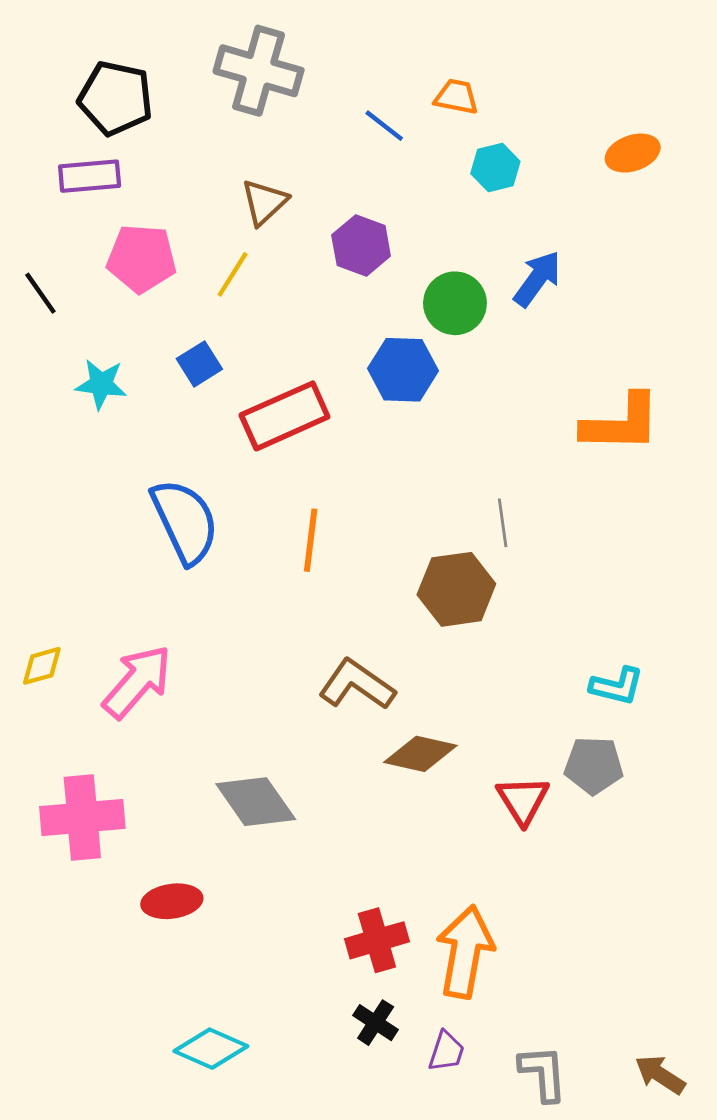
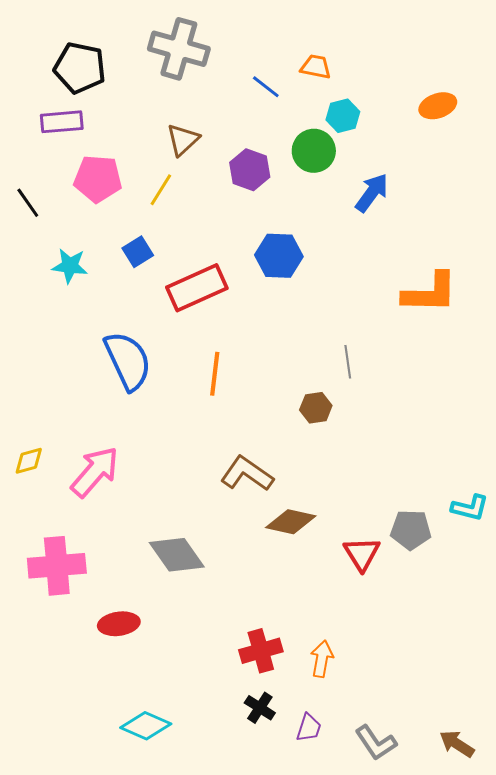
green circle: (455, 303) -> (314, 151), moved
brown hexagon: (456, 589) -> (316, 408), size x0.6
cyan L-shape: (617, 686) -> (470, 508), moved
orange arrow: (465, 952) -> (322, 659), size x0.6
gray L-shape: (543, 1073) -> (376, 743), turned 150

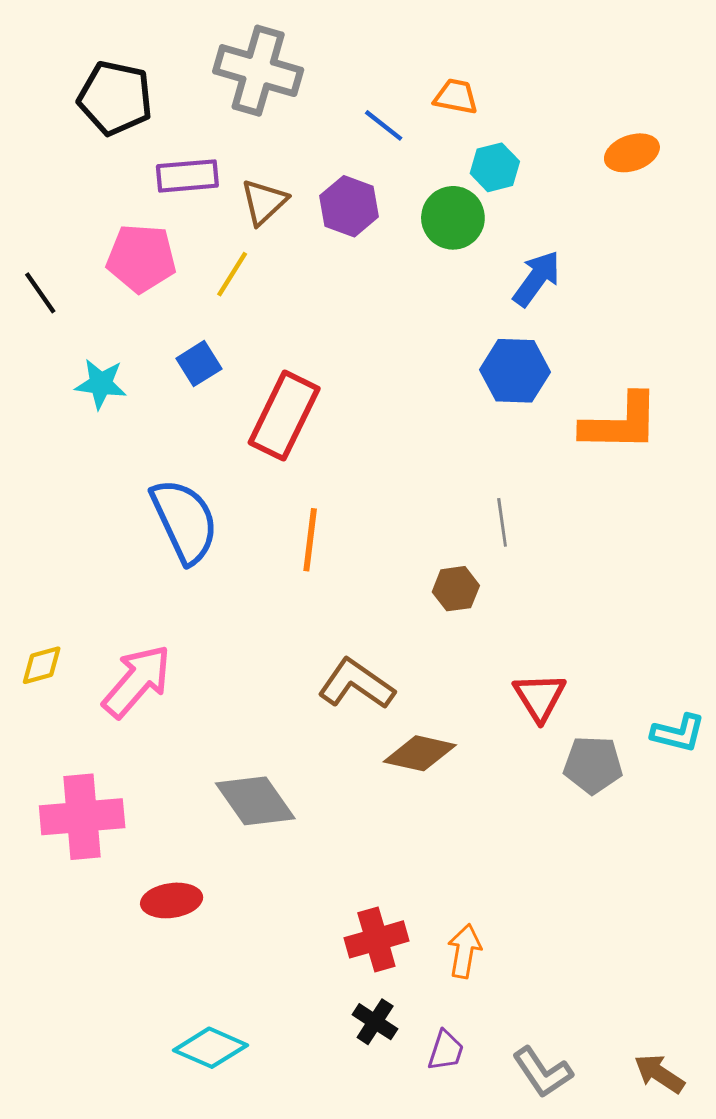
purple rectangle: (62, 122) -> (187, 176), moved
purple hexagon: (250, 170) -> (349, 206), moved
blue hexagon: (279, 256) -> (515, 371), moved
red rectangle: (197, 288) -> (284, 416), turned -40
red triangle: (362, 554) -> (540, 697), moved

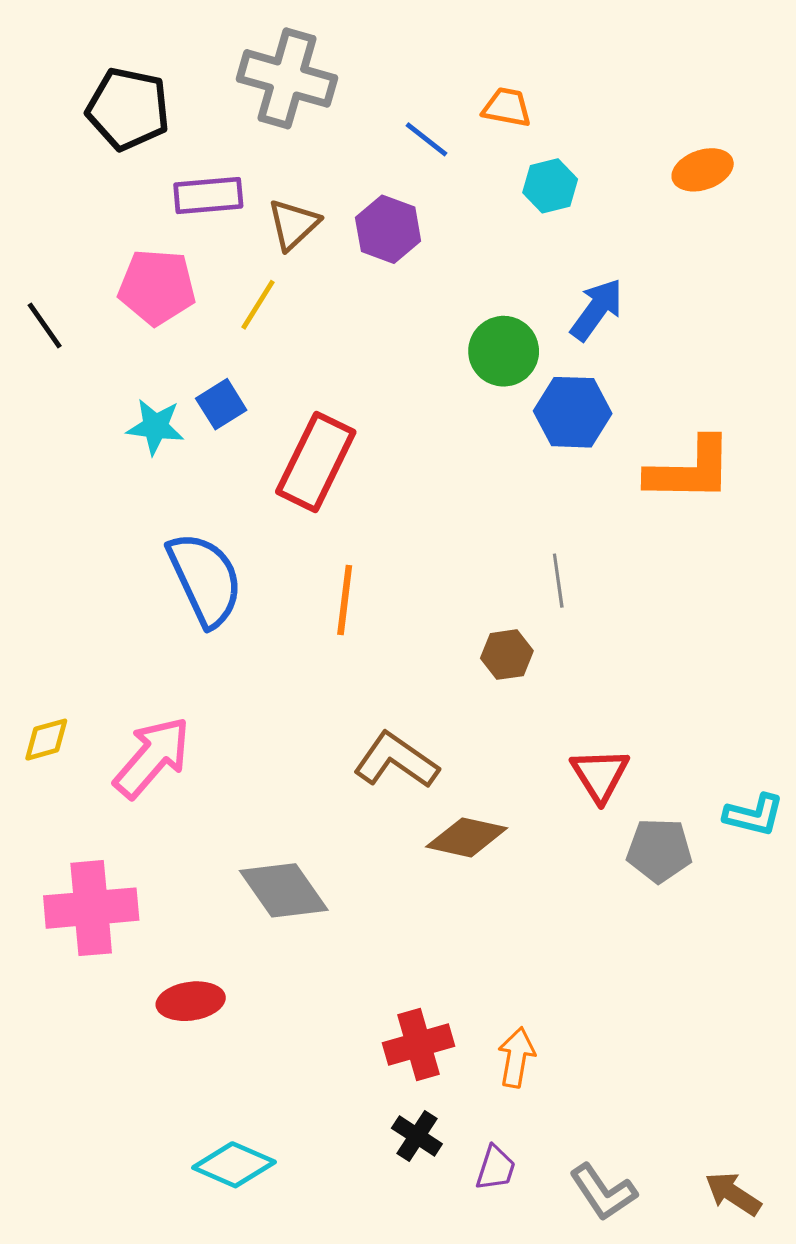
green circle: (453, 218) -> (504, 351), moved
cyan star: (101, 384) -> (155, 427), moved

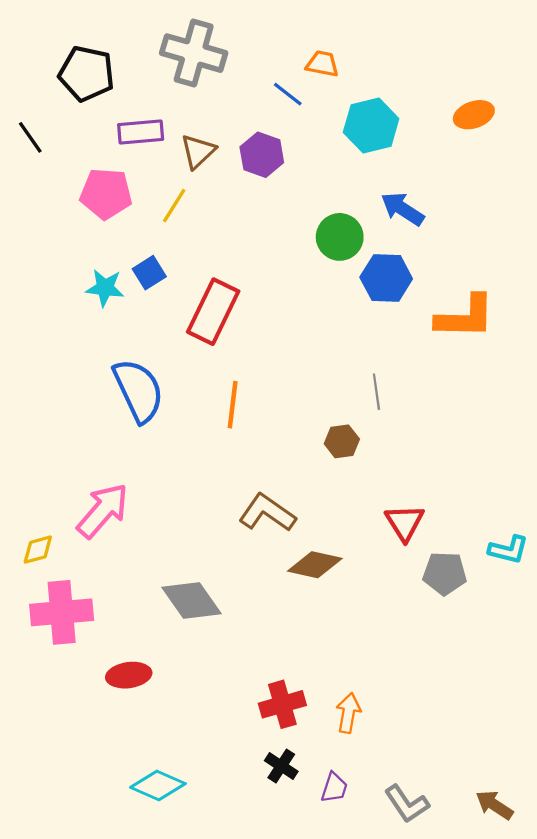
orange trapezoid: (507, 107) -> (322, 64), moved
cyan hexagon: (550, 186) -> (371, 126), size x1.5
blue arrow: (597, 309) -> (402, 209), turned -93
black line: (45, 326) -> (30, 137), moved
yellow diamond: (46, 740) -> (38, 550), moved

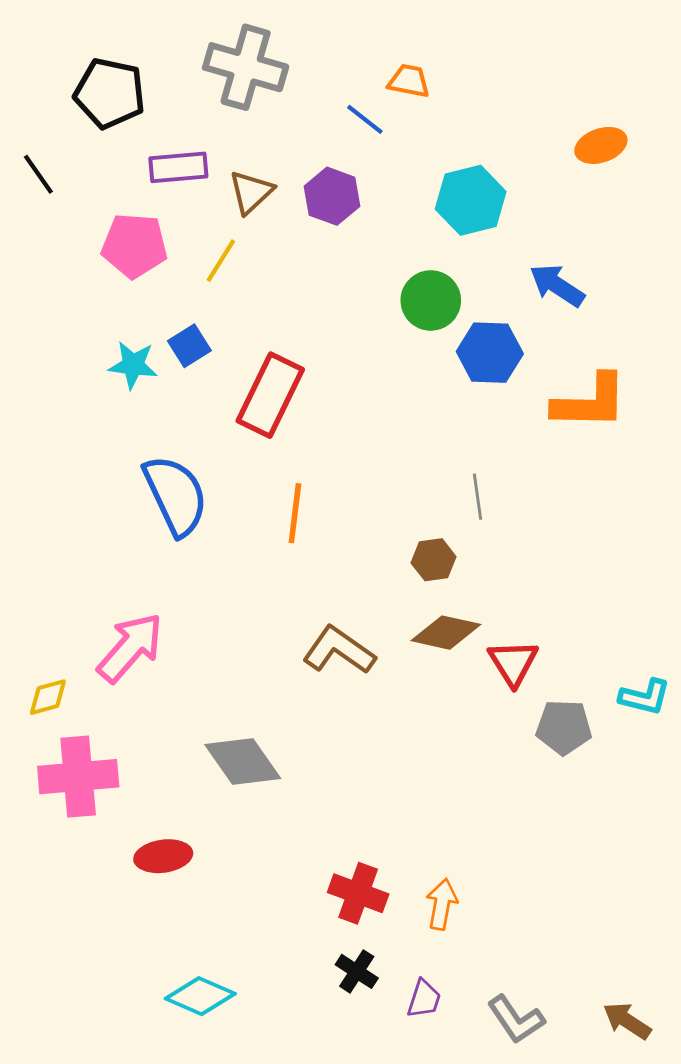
cyan hexagon: (371, 126) -> (471, 200), moved
blue arrow: (402, 209) -> (557, 285), moved
brown diamond: (315, 565) -> (446, 633), moved
red cross: (282, 704) -> (358, 893), turned 36

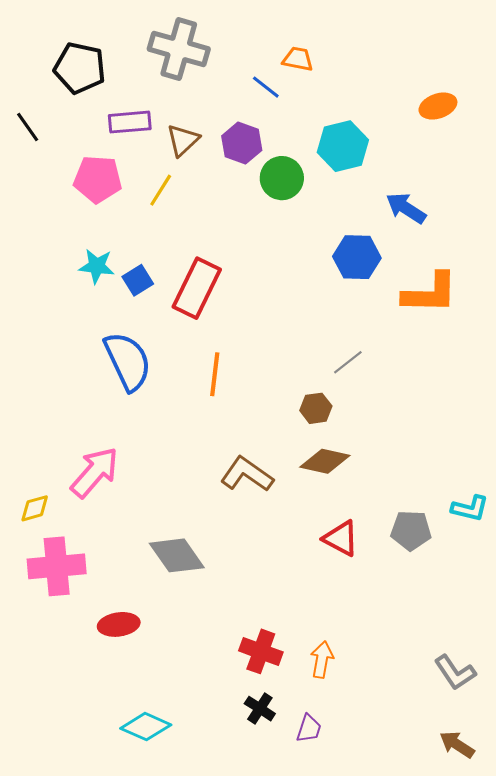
green circle: (431, 300) -> (282, 178), moved
blue square: (189, 346) -> (138, 280), moved
gray line: (477, 497) -> (348, 362), turned 60
red triangle: (513, 663) -> (341, 538), moved, turned -30
gray L-shape: (516, 1019) -> (455, 672), moved

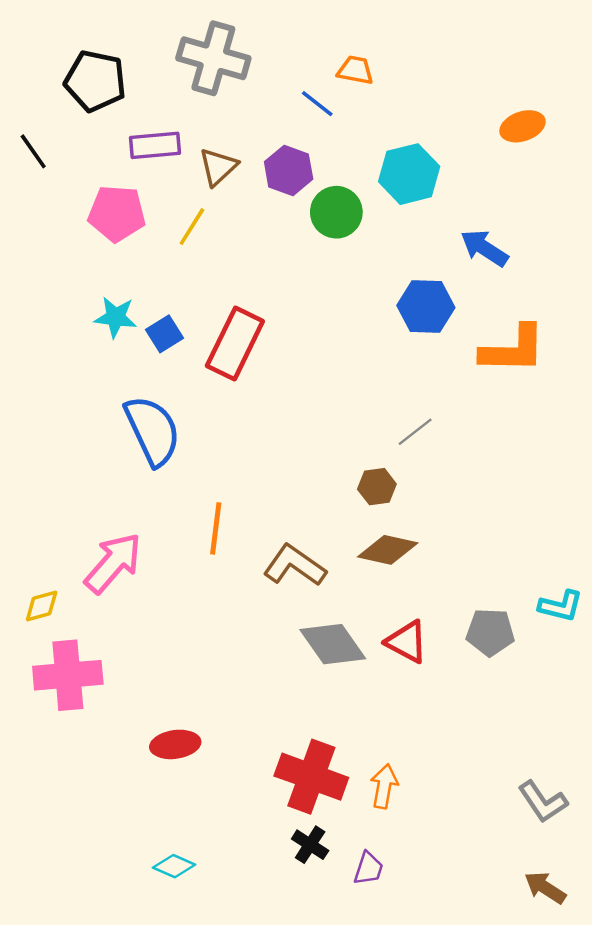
orange line: (215, 374) -> (216, 528), moved
gray diamond: (177, 555) -> (333, 644), moved
red ellipse: (119, 624) -> (175, 744), moved
red cross: (261, 651) -> (311, 777), size x1.4
cyan diamond: (146, 727) -> (174, 866), size x0.7

